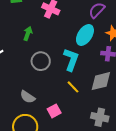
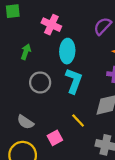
cyan ellipse: (85, 35) -> (67, 51), moved, turned -30
yellow line: (73, 87) -> (78, 120), moved

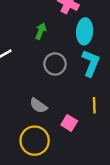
yellow line: (78, 120) -> (94, 105), turned 40
pink square: (55, 138) -> (69, 123), turned -32

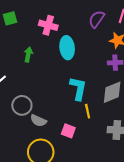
cyan L-shape: (91, 63) -> (78, 88), moved
gray circle: (55, 64) -> (22, 105), moved

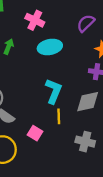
cyan ellipse: (67, 48) -> (50, 47), turned 75

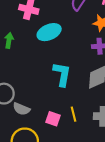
yellow line: (59, 116) -> (74, 114), moved

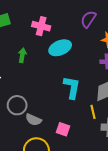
yellow line: (74, 114) -> (93, 112), moved

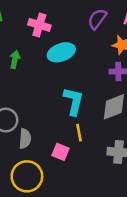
yellow line: (93, 112) -> (79, 133), moved
gray semicircle: (33, 120) -> (25, 139), turned -112

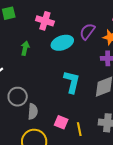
purple semicircle: (97, 19) -> (87, 31), moved
yellow line: (79, 133) -> (79, 129), moved

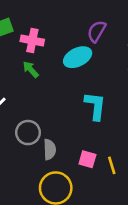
pink cross: (45, 21) -> (32, 40), moved
purple semicircle: (87, 31) -> (97, 31), moved
green arrow: (25, 48) -> (31, 69), turned -48

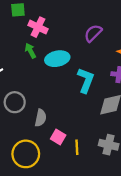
cyan ellipse: (78, 57) -> (57, 59), moved
cyan L-shape: (95, 106) -> (86, 80), moved
gray semicircle: (50, 149) -> (41, 118), moved

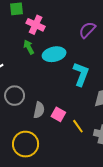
pink square: (58, 137) -> (58, 114), moved
yellow line: (77, 147) -> (78, 126), moved, turned -32

